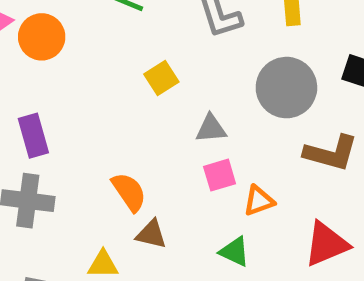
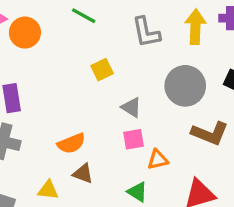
gray triangle: (211, 129) -> (131, 107), turned 30
orange semicircle: (129, 192) -> (71, 143), turned 96

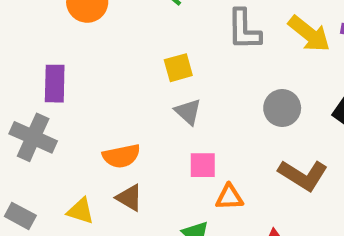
yellow arrow: (195, 27) -> (309, 34), turned 116
gray circle: (185, 86) -> (282, 108), size x0.7
gray triangle: (131, 107) -> (188, 112), moved

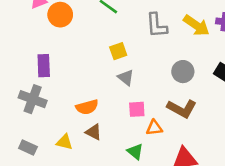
brown L-shape: (303, 175) -> (182, 109), moved

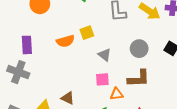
gray triangle: (126, 77) -> (105, 55), moved
orange semicircle: (87, 107) -> (65, 41), moved
brown L-shape: (182, 109) -> (139, 78), turned -30

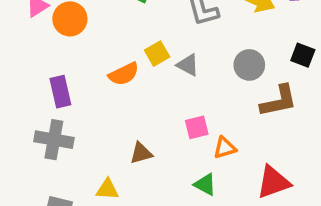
gray triangle: (105, 55) -> (188, 65), moved
brown L-shape: (139, 78) -> (279, 101), moved
brown triangle: (68, 98) -> (141, 153), moved, turned -32

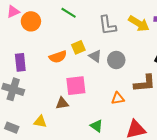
gray circle: (249, 65) -> (116, 60), moved
pink square: (197, 127) -> (76, 86), moved, size x1.5
orange triangle: (225, 148) -> (118, 98), moved

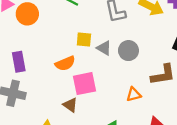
yellow square: (78, 47) -> (84, 40), turned 32
orange semicircle: (58, 57) -> (65, 63), moved
brown triangle: (62, 103) -> (70, 105), turned 48

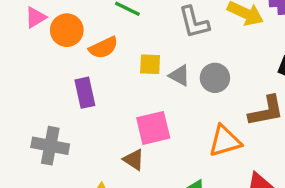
purple rectangle: (19, 62) -> (85, 93), moved
orange semicircle: (65, 63) -> (103, 48), moved
orange triangle: (134, 94) -> (225, 141), size x1.5

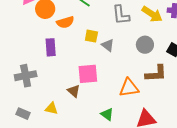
gray circle: (215, 78) -> (145, 45), moved
gray cross: (50, 146) -> (26, 76), turned -30

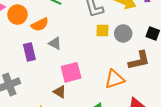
yellow square: (91, 36) -> (103, 30), moved
gray triangle: (108, 45) -> (55, 43), moved

